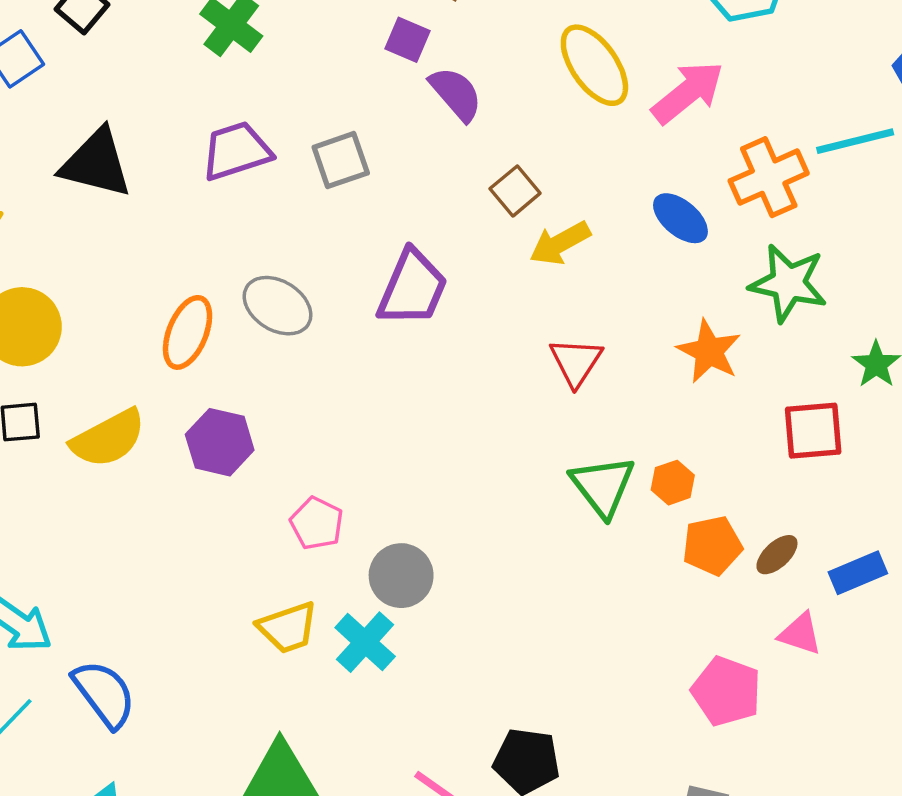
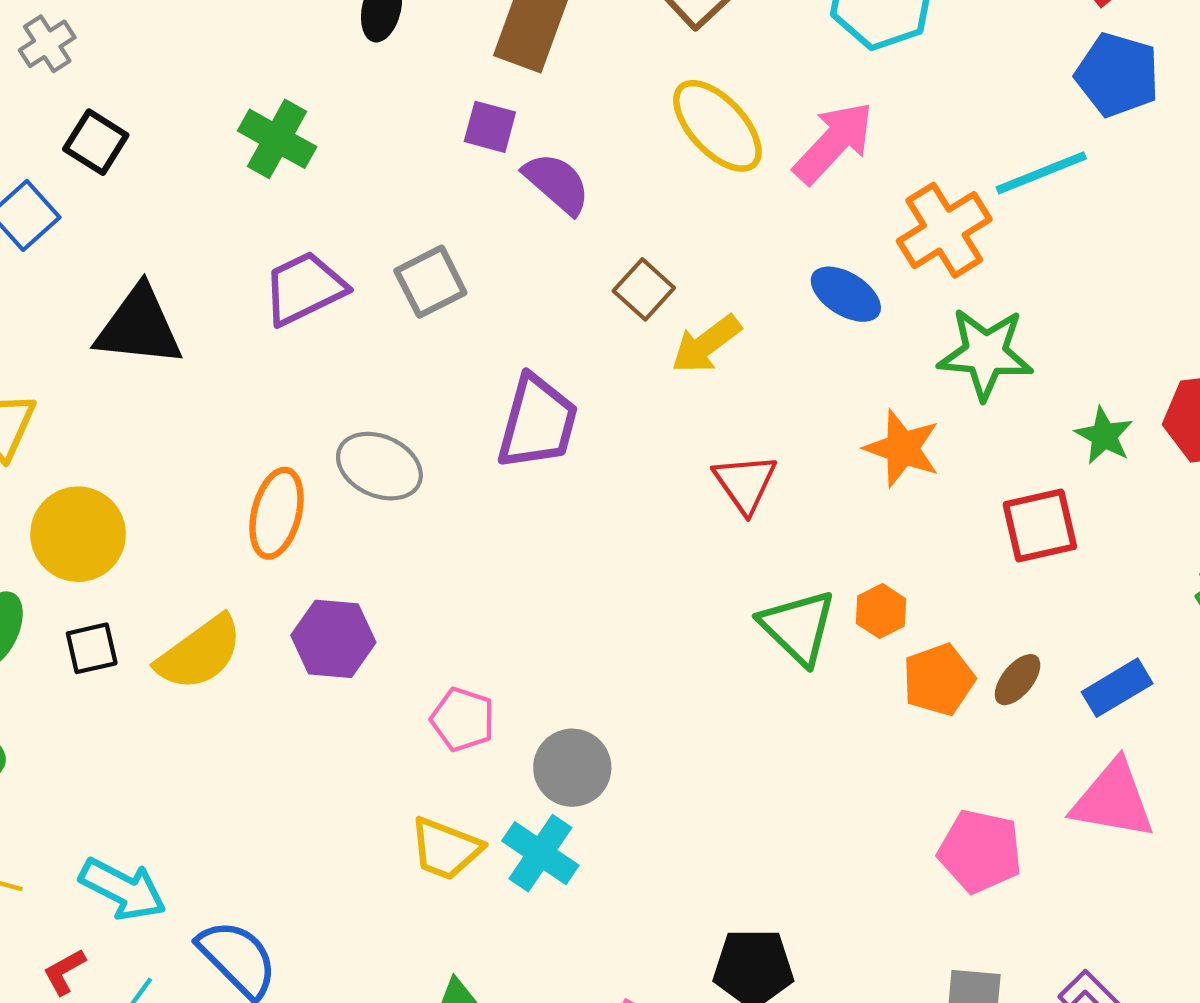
yellow trapezoid: (288, 628) -> (446, 849), turned 48
pink triangle: (800, 634) -> (1113, 800), moved, size x1.6

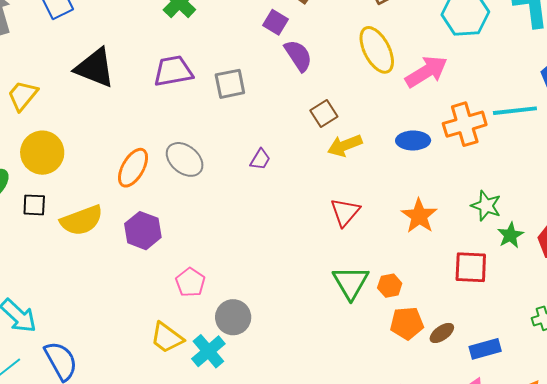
blue ellipse: (846, 294) -> (413, 140), turned -48
green star: (985, 354) -> (486, 206), moved, size x0.7
purple trapezoid: (537, 422) -> (260, 159), size x0.5

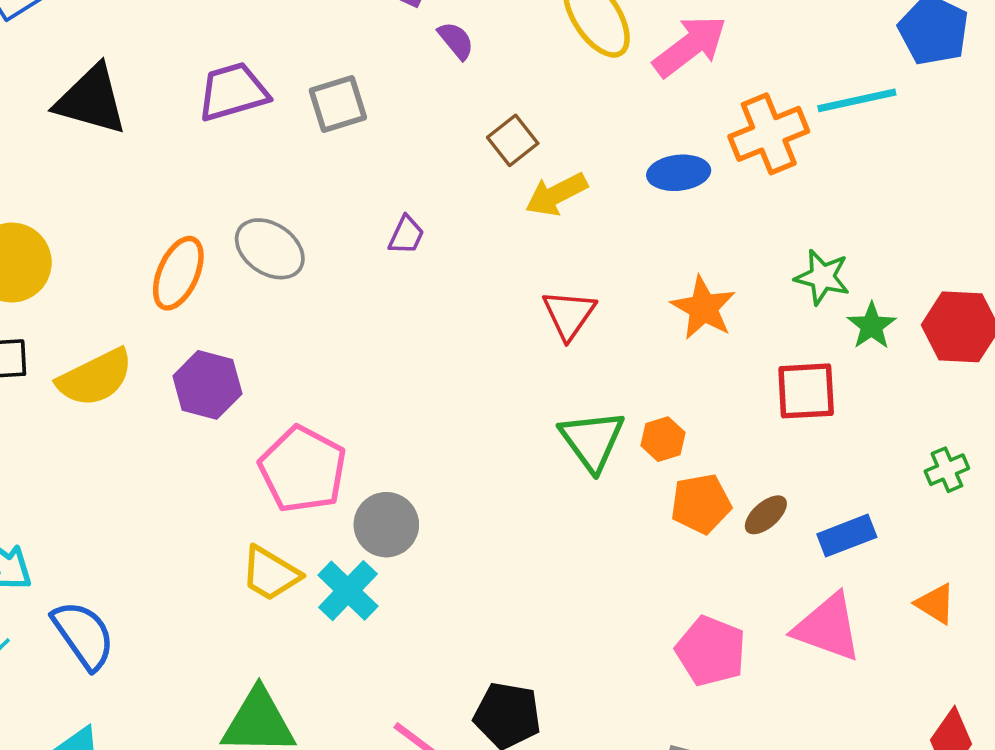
purple semicircle: (298, 56) -> (456, 41), size x0.7
pink pentagon: (190, 282) -> (303, 469), size x1.6

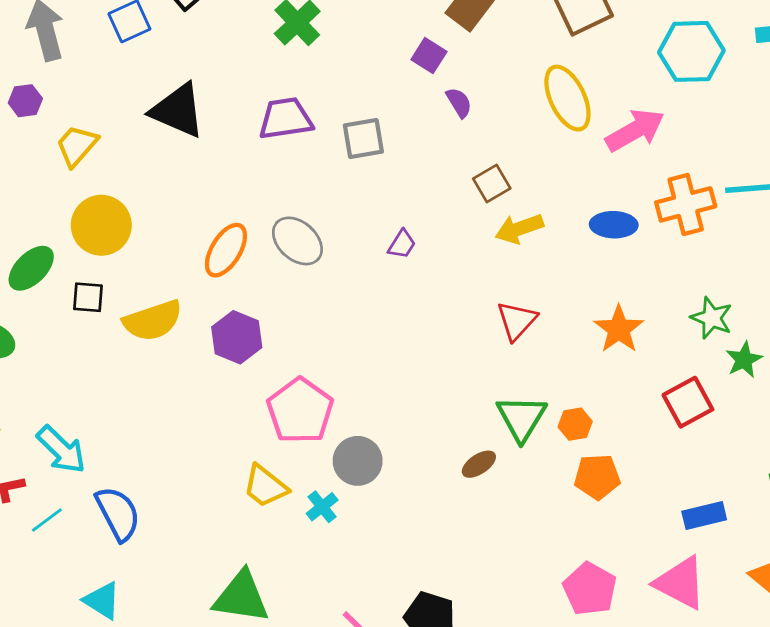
red square: (806, 391) -> (688, 402), turned -33
brown ellipse: (766, 515) -> (479, 464), moved
cyan cross: (348, 591) -> (322, 507), size x0.7

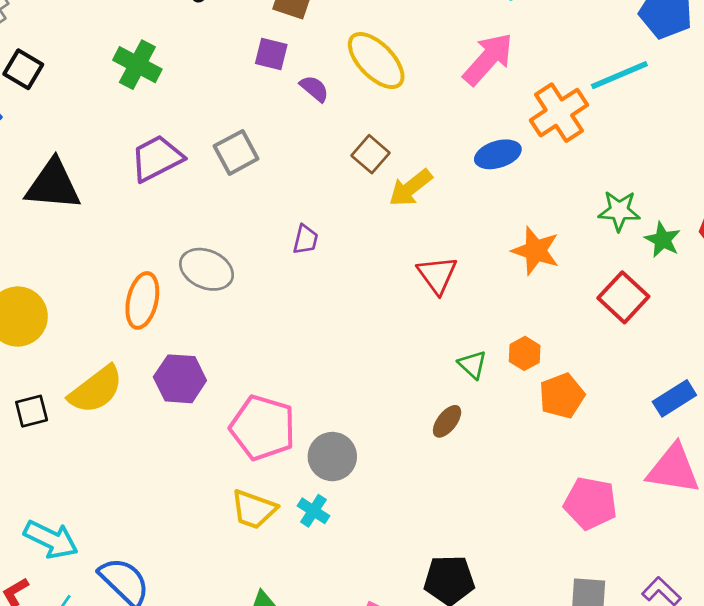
yellow ellipse: (567, 98) -> (376, 61), moved
black square: (88, 297) -> (32, 411), moved
green triangle: (522, 418) -> (472, 365), size x0.6

